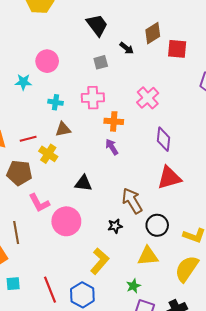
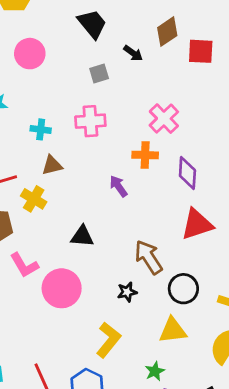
pink circle: (47, 61) -> (30, 54), moved
orange cross: (114, 121) -> (145, 155), moved

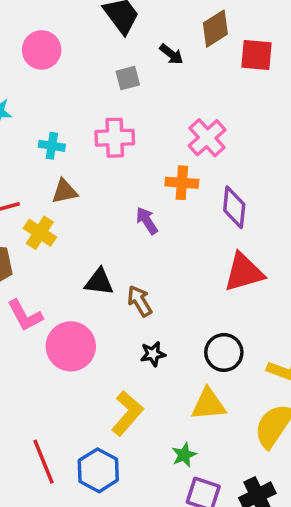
brown arrow: (149, 257) -> (140, 301), moved, size x0.7

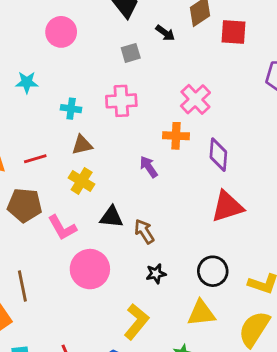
yellow cross: (40, 233) -> (82, 181), moved
pink L-shape: (25, 316) -> (62, 228), moved

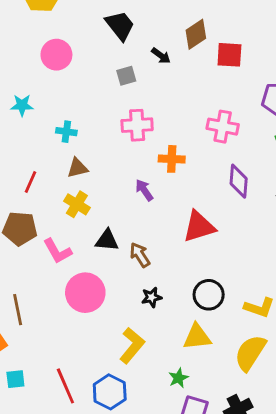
pink cross: (195, 99) -> (223, 127), moved, turned -36
pink cross: (121, 101) -> (137, 125), moved
purple diamond: (218, 155) -> (239, 181), moved
red line: (35, 159) -> (30, 182), turned -50
red triangle: (227, 207) -> (199, 227), moved

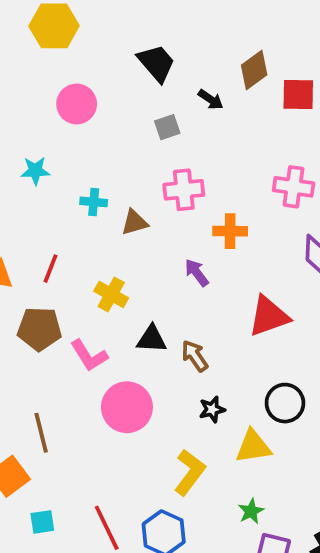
brown triangle: (77, 168) -> (134, 222), moved
yellow triangle: (197, 337) -> (253, 447), moved

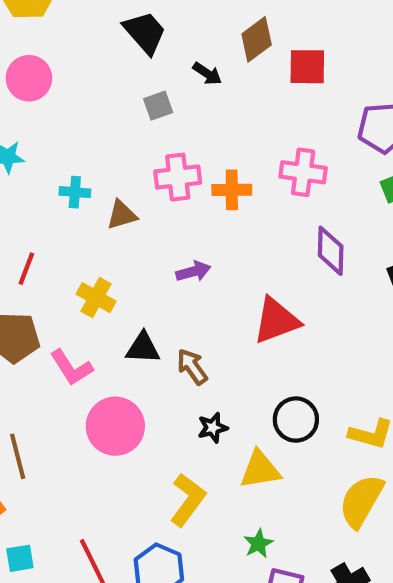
pink circle: (77, 104) -> (29, 78), moved
orange cross: (230, 231) -> (232, 190), moved
purple arrow: (197, 273) -> (193, 271), turned 112

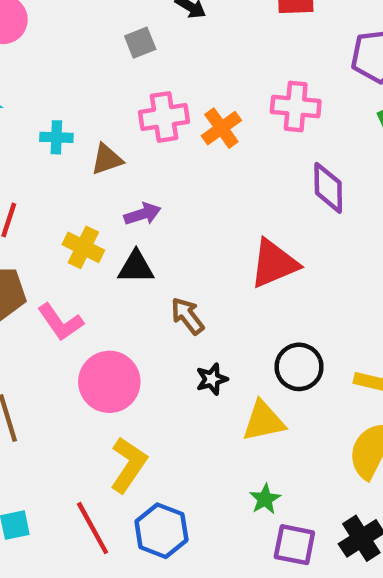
orange cross: (232, 190) -> (221, 128), turned -33
purple arrow: (193, 271) -> (142, 214), moved
black triangle: (143, 348) -> (136, 267), moved
yellow L-shape: (188, 500) -> (128, 465), moved

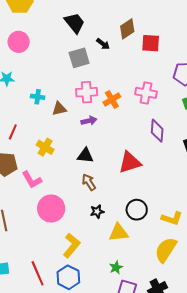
gray square: (140, 43) -> (79, 58), size x1.5
purple arrow: (142, 214) -> (89, 121), moved
black triangle: (136, 267) -> (85, 156), moved
yellow L-shape: (128, 465) -> (71, 245), moved

